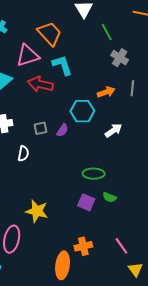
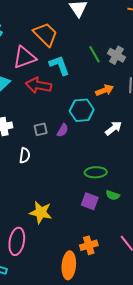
green line: (107, 32) -> (94, 54), moved

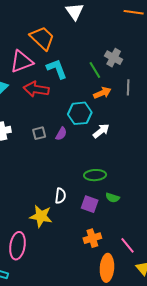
green line: (94, 54) -> (95, 70), moved
white arrow: (114, 128) -> (101, 131), moved
white semicircle: (25, 155) -> (60, 196), moved
orange cross: (89, 245) -> (92, 238), moved
orange ellipse: (69, 265) -> (107, 268), moved

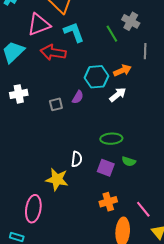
orange arrow: (102, 93) -> (122, 70), moved
gray square: (39, 133) -> (56, 104), moved

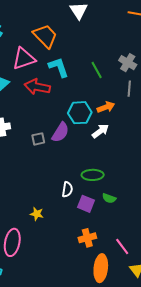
gray cross: (131, 21) -> (128, 63), moved
purple semicircle: (78, 97) -> (60, 132), size x1.5
white semicircle: (77, 159) -> (67, 189), moved
yellow star: (57, 179) -> (37, 214), size x0.6

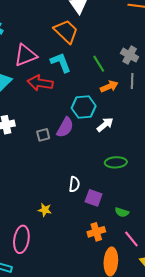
orange trapezoid: (45, 36) -> (66, 31), moved
orange arrow: (106, 107) -> (109, 86), moved
green ellipse: (93, 175) -> (116, 162), moved
green semicircle: (109, 198) -> (122, 212), moved

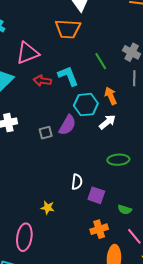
orange trapezoid: (66, 31) -> (68, 29), turned 140
cyan L-shape: (61, 62) -> (68, 76), moved
red arrow: (40, 83) -> (42, 81), size x0.7
orange arrow: (109, 86) -> (111, 96), moved, turned -90

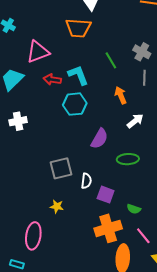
cyan hexagon: (86, 105) -> (75, 104), moved
white arrow: (107, 122) -> (135, 121), moved
purple semicircle: (67, 125) -> (99, 139), moved
gray square: (46, 133) -> (61, 168), moved, size x1.6
orange cross: (99, 229) -> (108, 228), size x1.5

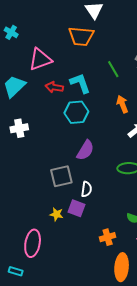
purple semicircle: (99, 139) -> (85, 150), moved
purple square: (106, 195) -> (76, 208), moved
orange cross: (108, 228) -> (108, 237), size x0.6

